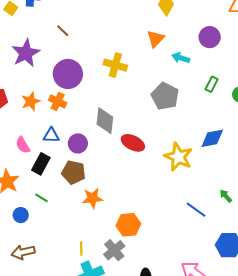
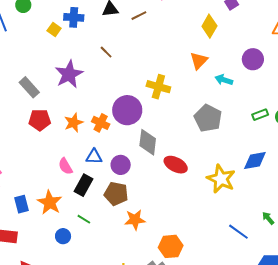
purple circle: (68, 74) -> (127, 110), moved
green rectangle: (212, 84) -> (260, 115), moved, turned 42

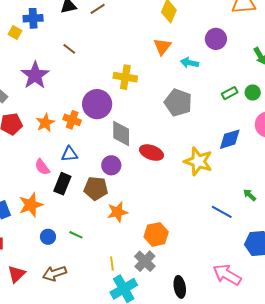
purple circle: (121, 165) -> (111, 165), moved
orange star: (50, 202) -> (31, 205), turned 30
green line: (84, 219) -> (76, 235), moved

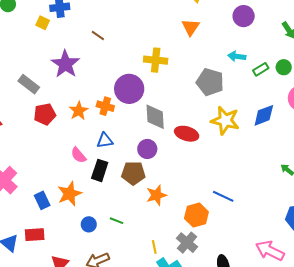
cyan arrow: (189, 63) -> (237, 56), moved
yellow star: (198, 161) -> (225, 120), moved
blue line: (222, 212) -> (223, 196), moved

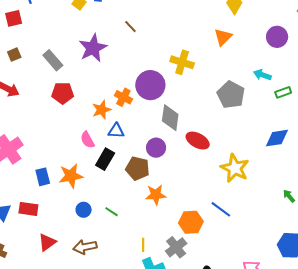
orange star: (79, 111) -> (102, 110), moved
yellow star: (225, 120) -> (235, 168), moved

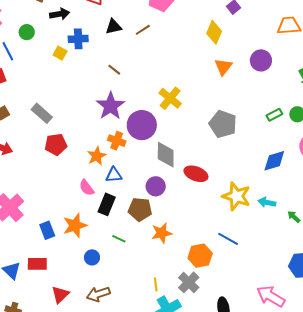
orange triangle: (223, 37) -> (223, 67), moved
purple star: (93, 48) -> (111, 106), moved
yellow cross: (182, 62) -> (170, 98), turned 30
cyan arrow: (262, 75) -> (267, 202), moved
green line: (111, 212) -> (119, 239), moved

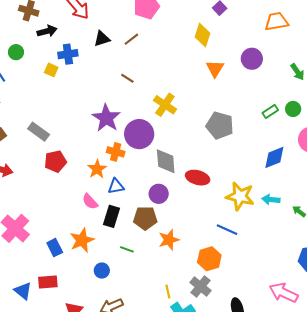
brown line: (114, 70) -> (127, 78), moved
blue line: (228, 239) -> (227, 230), moved

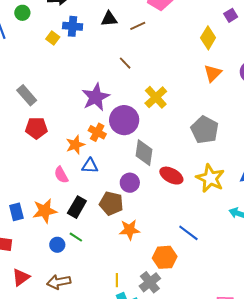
yellow star: (240, 196) -> (210, 178), moved
black rectangle: (112, 216) -> (77, 207), moved
green line: (127, 249) -> (76, 237), moved

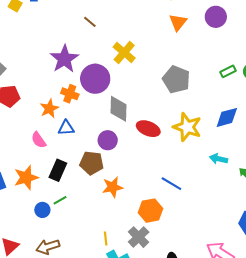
green line: (76, 237) -> (60, 200), turned -56

